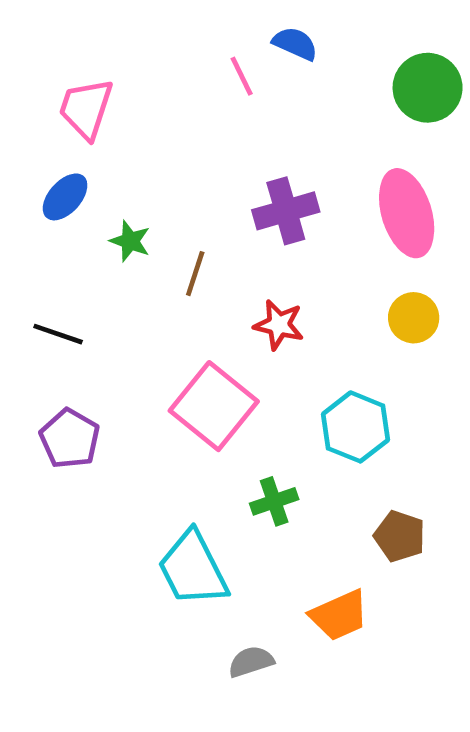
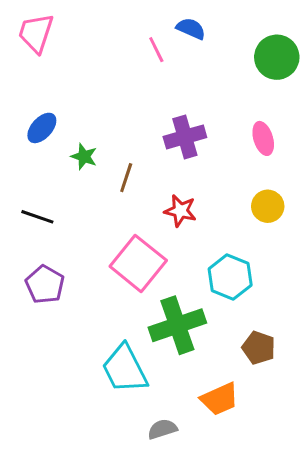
pink trapezoid: (86, 109) -> (36, 33), moved
pink ellipse: (407, 213) -> (263, 138), size x0.6
green cross: (274, 501) -> (177, 325), size x1.8

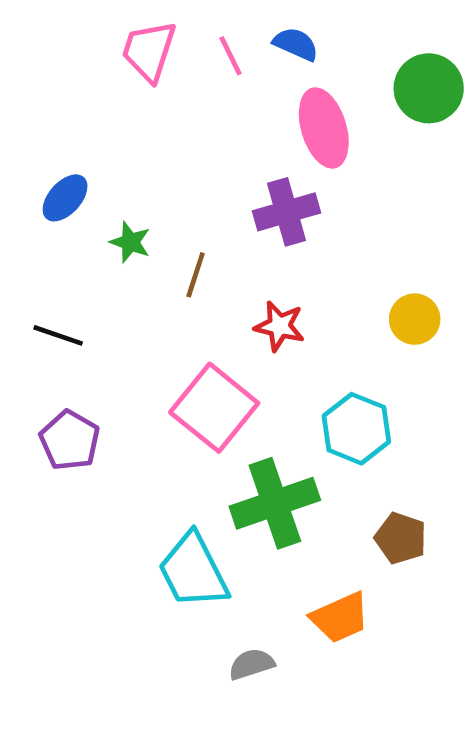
pink trapezoid: (36, 33) -> (149, 51), moved
pink line: (156, 50) -> (231, 56), moved
pink ellipse: (263, 138) -> (324, 128), moved, size x1.5

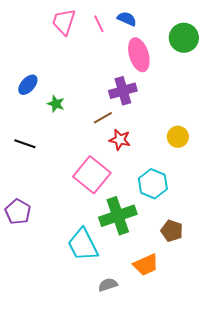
brown line: (196, 275) -> (103, 118), moved, turned 42
purple pentagon: (70, 440) -> (18, 212), moved

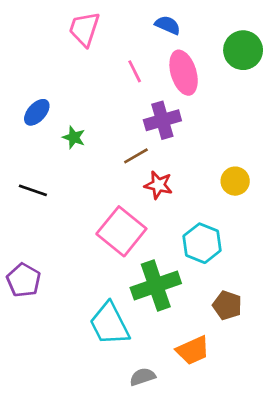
pink line: (99, 24) -> (135, 71), moved

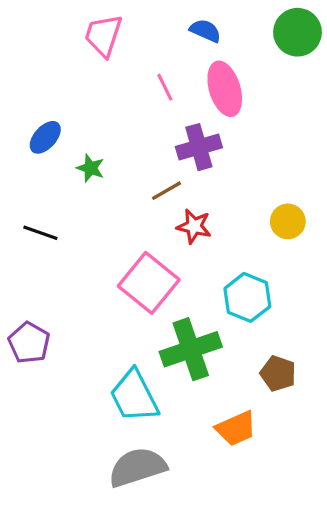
green circle: (243, 50) -> (298, 32), moved
gray semicircle: (143, 377) -> (137, 467), moved, size x1.8

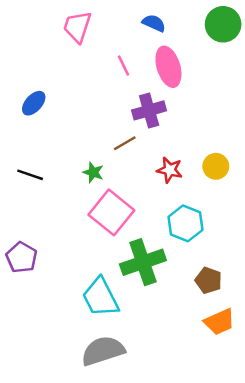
green star: (90, 168) -> (93, 172), moved
red star: (194, 226) -> (170, 170), moved
orange trapezoid: (236, 428) -> (219, 322), moved

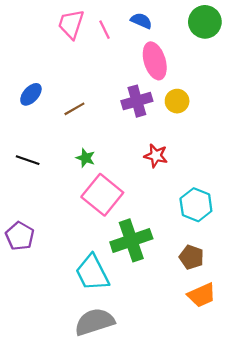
pink line: (124, 66) -> (105, 30), moved
brown line: (125, 143) -> (74, 109), moved
yellow circle: (216, 166) -> (177, 101), moved
cyan hexagon: (185, 223) -> (196, 205), moved

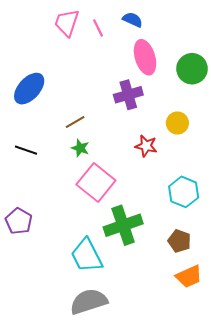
green circle: (205, 22) -> (192, 69), moved
blue ellipse: (31, 94) -> (29, 89), size x1.5
yellow circle: (177, 101) -> (177, 123), moved
brown line: (74, 109) -> (75, 122), moved

